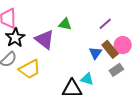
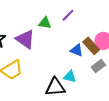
purple line: (105, 24) -> (68, 15), moved
blue triangle: (95, 53) -> (77, 50), turned -40

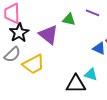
purple line: (68, 15) -> (92, 13), turned 64

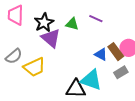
black star: (19, 33) -> (44, 23), moved
cyan triangle: (91, 74) -> (91, 80), size x1.6

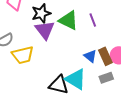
purple line: (96, 19) -> (93, 20), turned 32
green triangle: (72, 24) -> (68, 20), size x1.5

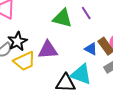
black star: (41, 13) -> (17, 41), moved
purple triangle: (45, 30) -> (48, 50), moved, turned -45

